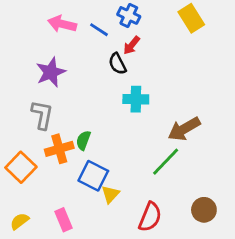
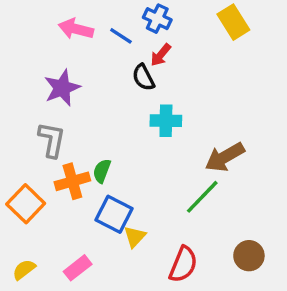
pink rectangle: (64, 220) -> (78, 268), turned 75

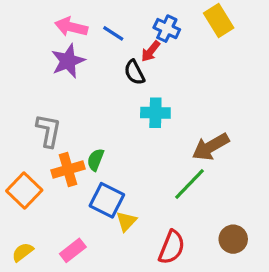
blue cross: (157, 19) -> (167, 29), moved
purple star: (62, 88) -> (68, 61), moved

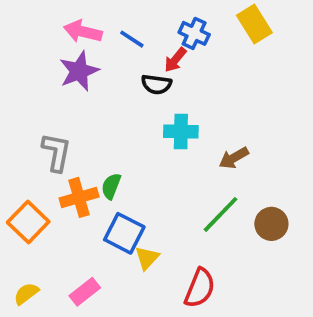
black semicircle: (134, 72) -> (156, 84), turned -55
brown arrow: (211, 147) -> (234, 158), moved, size x0.7
brown circle: (233, 239) -> (271, 224), moved

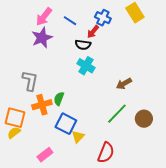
pink arrow: (83, 32) -> (44, 17), turned -66
cyan cross: (181, 131) -> (86, 66), moved, turned 30
orange square: (28, 222) -> (15, 118), turned -30
yellow semicircle: (26, 294) -> (14, 133), moved

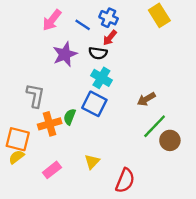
blue cross: (103, 18) -> (109, 18), moved
purple star: (42, 38) -> (65, 54), moved
green line: (117, 114) -> (155, 126), moved
blue square: (66, 124) -> (94, 104), moved
pink rectangle: (45, 155) -> (52, 170), moved

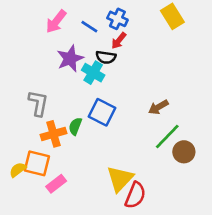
cyan cross: (101, 78) -> (93, 73), moved
orange square: (18, 139) -> (37, 163), moved
yellow triangle: (92, 162) -> (120, 179), moved, size x1.6

